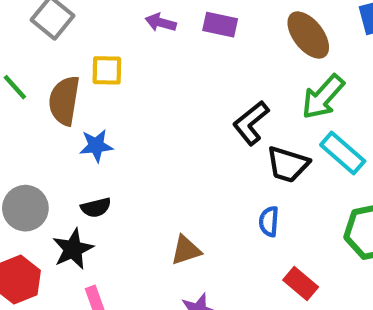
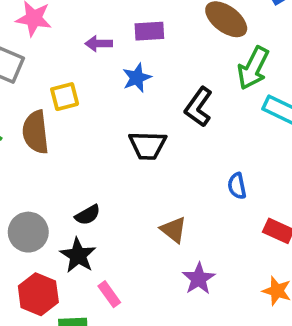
blue star: (96, 146) -> (137, 78), moved
black trapezoid: (288, 164) -> (148, 145), moved
brown triangle: (186, 250) -> (174, 230), turned -48

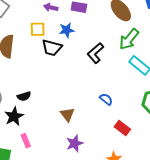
yellow square: (65, 97) -> (38, 29), moved
black trapezoid: (148, 145) -> (52, 48), moved
blue semicircle: (237, 186) -> (106, 99), turned 128

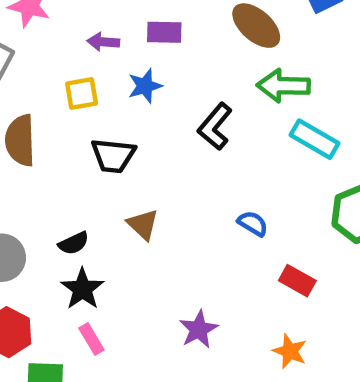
green arrow: (129, 39) -> (283, 86), turned 60
black trapezoid: (52, 48) -> (113, 156), moved
brown triangle: (67, 115) -> (143, 224), moved
black star: (14, 116) -> (82, 289), moved

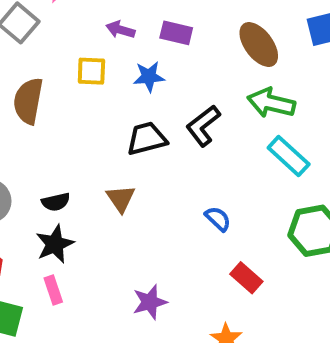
black trapezoid: (113, 156) -> (147, 139), moved, turned 147

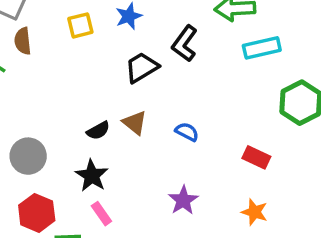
brown semicircle: (28, 101) -> (23, 41), moved, size x0.7
cyan rectangle: (289, 156) -> (262, 48), turned -39
black semicircle: (56, 202) -> (98, 131), moved
blue semicircle: (218, 219) -> (187, 132), moved

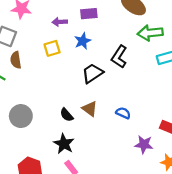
black semicircle: (98, 131) -> (67, 115), turned 80
gray circle: (28, 156) -> (21, 116), moved
purple star: (183, 200) -> (144, 144), moved, turned -30

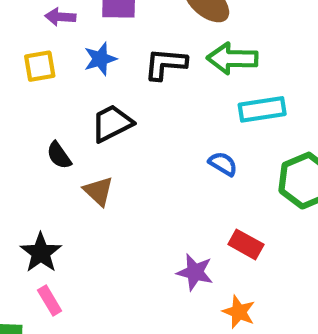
black L-shape: (119, 57) -> (165, 64), moved, turned 55
blue semicircle: (123, 113) -> (223, 164), moved
black semicircle: (67, 115) -> (59, 155), moved

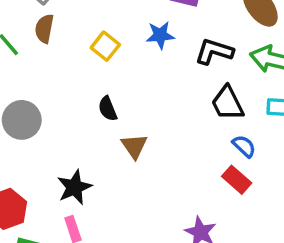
yellow square: (40, 66) -> (105, 46), moved, turned 36
black trapezoid: (112, 123) -> (227, 103), moved, turned -102
red rectangle: (246, 244) -> (237, 180), moved

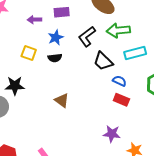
black L-shape: (214, 52) -> (87, 36), turned -35
black semicircle: (108, 109) -> (55, 58), moved, turned -56
black star: (74, 187) -> (15, 86), moved, turned -30

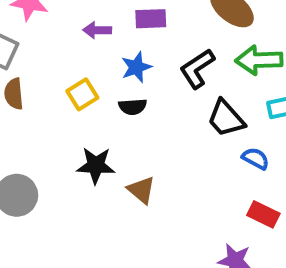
yellow square: (29, 53) -> (82, 94), turned 35
black star: (15, 86) -> (96, 165), moved
red rectangle: (121, 100) -> (263, 214), moved

